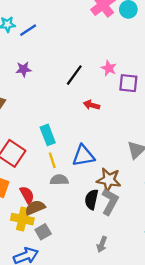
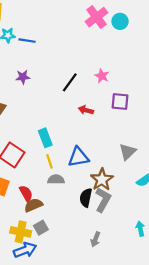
blue line: (28, 30) -> (27, 41), turned 42
purple square: (128, 83) -> (120, 102), moved
brown star: (109, 180) -> (102, 179), turned 30
yellow cross: (22, 219) -> (21, 232), moved

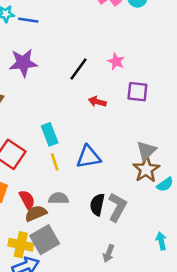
purple star: (23, 77) -> (23, 63), size x1.6
gray semicircle: (56, 179) -> (58, 198), moved
brown star: (102, 179) -> (146, 169), moved
gray square: (41, 228) -> (45, 240), size x1.6

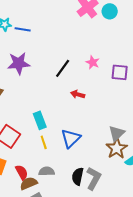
purple square: (137, 92) -> (120, 72), moved
blue triangle: (89, 157) -> (71, 138), turned -35

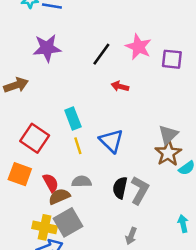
pink star: (93, 62) -> (138, 47), size x1.5
blue triangle: (71, 138) -> (111, 141), turned -30

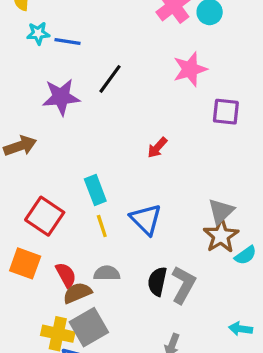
pink star: (138, 47) -> (190, 69), moved, turned 30
black line: (101, 54) -> (110, 79), moved
red arrow: (120, 86) -> (157, 148), turned -63
cyan arrow: (183, 224) -> (241, 329), turned -70

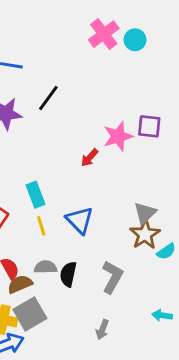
pink star: (190, 69) -> (118, 136), moved
black semicircle: (157, 281) -> (68, 274), moved

